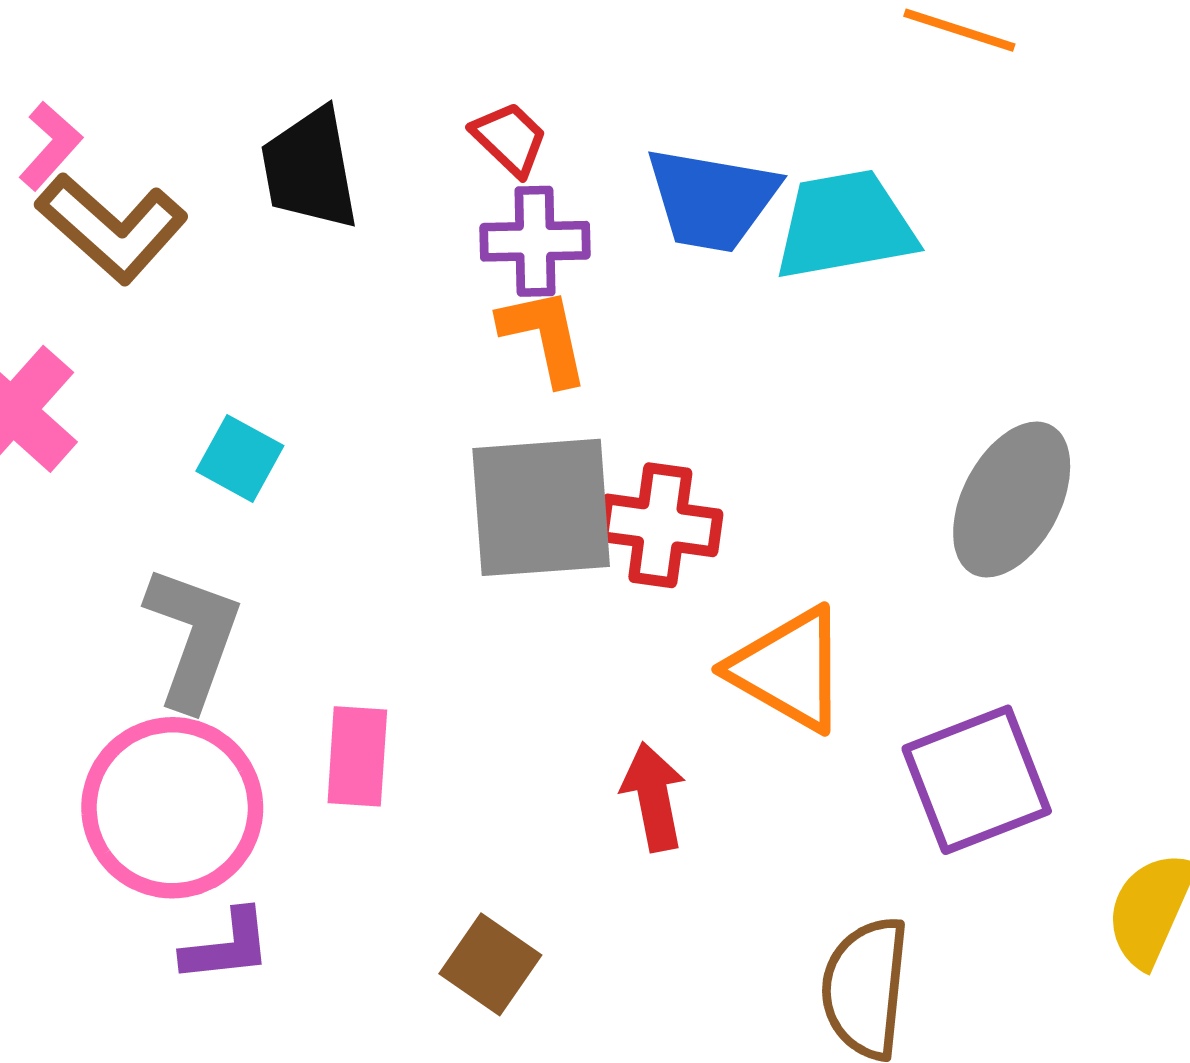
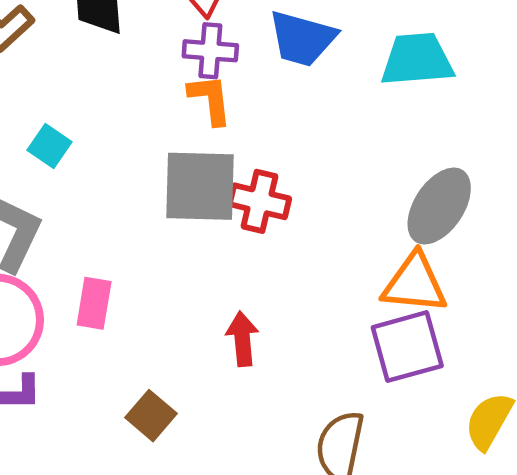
cyan trapezoid: (845, 225) -> (417, 60), moved
orange triangle: (789, 669) -> (415, 283), moved, turned -30

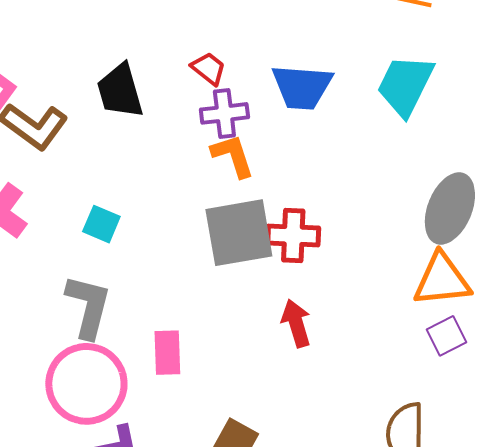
cyan trapezoid: (417, 60) -> (405, 85), turned -48
red arrow: (242, 339) -> (296, 323), moved
purple square: (407, 347) -> (447, 336), size x0.6

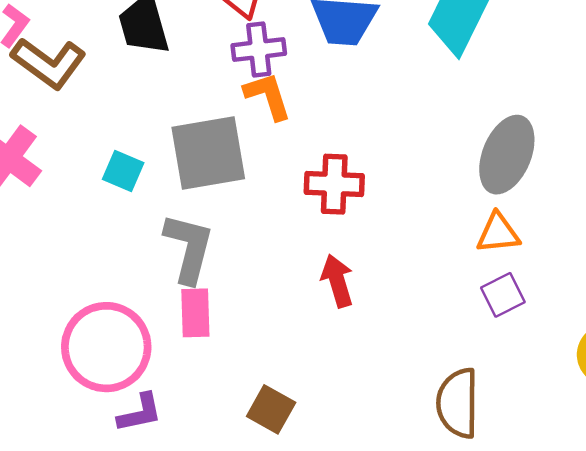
gray square: (239, 233) -> (208, 153), moved
orange triangle: (442, 280) -> (498, 233), size x0.7
gray L-shape: (88, 306) -> (189, 248), moved

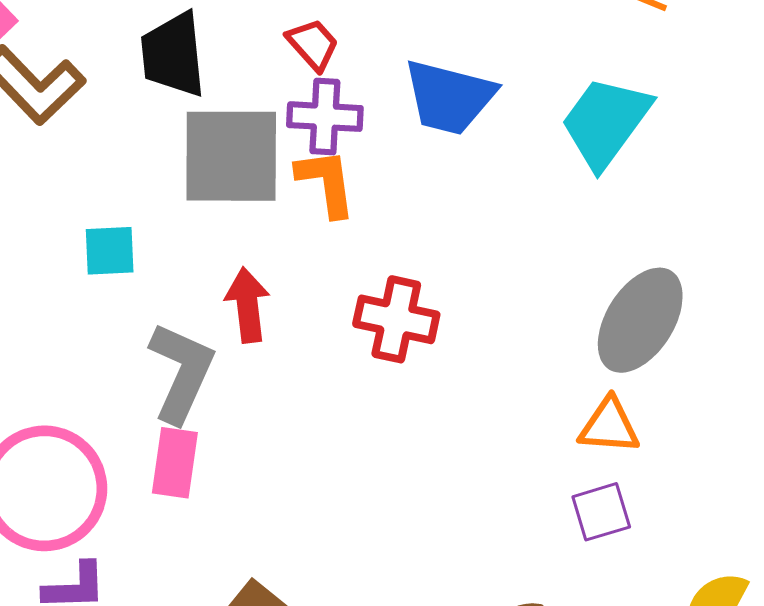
gray square: (208, 153) -> (231, 156), moved
cyan square: (123, 171) -> (110, 251), turned -36
red arrow: (337, 281) -> (248, 305), moved

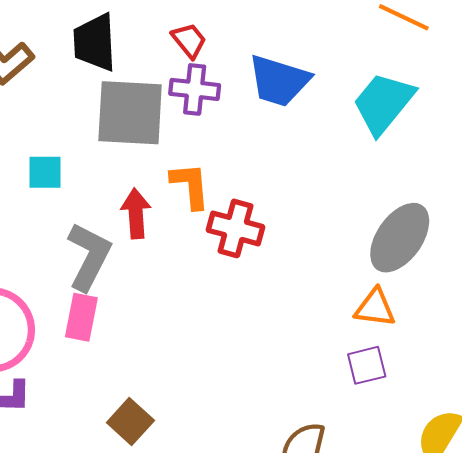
orange L-shape: (326, 183) -> (190, 186), moved

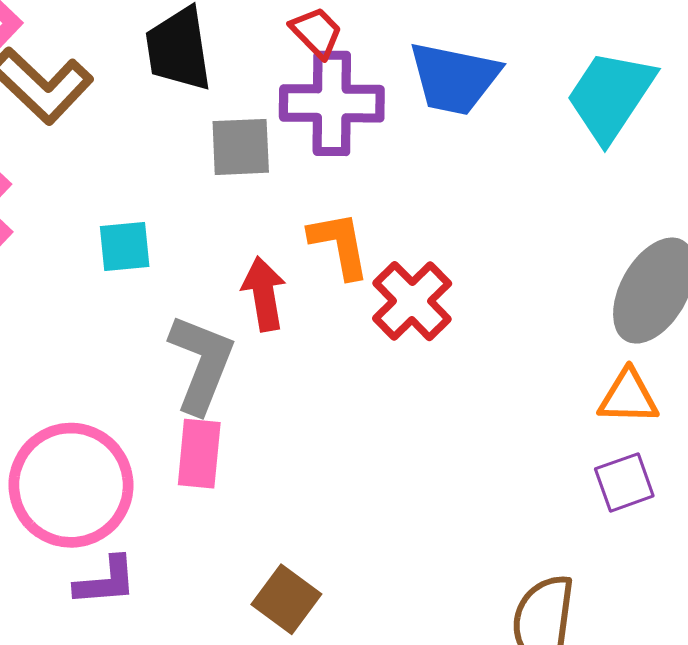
purple cross: (195, 89) -> (332, 103), size x1.4
gray square: (130, 113) -> (241, 147), size x0.6
red cross: (236, 228) -> (412, 301), turned 36

